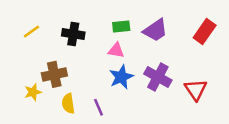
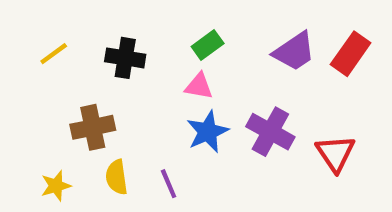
green rectangle: (121, 26) -> (208, 45), turned -30
purple trapezoid: (155, 30) -> (294, 51), moved
yellow star: (33, 92) -> (56, 186), moved

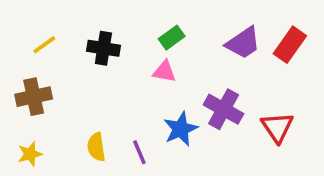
brown cross: (93, 127) -> (34, 97), moved
blue star: (208, 132) -> (181, 129), moved
yellow star: (56, 186) -> (30, 154), moved

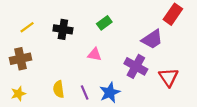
purple trapezoid: (243, 43) -> (152, 39), moved
red rectangle: (290, 45) -> (173, 14), moved
pink triangle: (164, 72) -> (95, 54), moved
blue star: (181, 129) -> (110, 93), moved

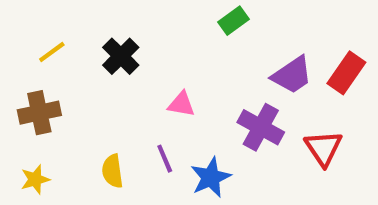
red rectangle: (173, 14) -> (346, 73), moved
green rectangle: (104, 23) -> (234, 21), moved
black cross: (63, 29) -> (121, 56), turned 36
purple line: (85, 93) -> (165, 159), moved

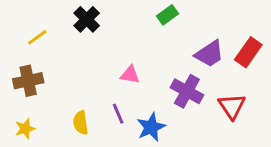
black cross: (121, 56) -> (87, 19), moved

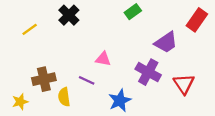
red rectangle: (248, 52) -> (197, 20), moved
brown cross: (28, 81) -> (44, 79), moved
purple line: (118, 114) -> (87, 80), moved, turned -42

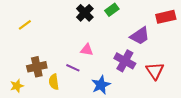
black cross: (69, 15) -> (85, 13), moved
red rectangle: (197, 20) -> (166, 17), turned 42

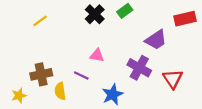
yellow line: (25, 25) -> (40, 21), moved

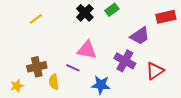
pink triangle: (97, 55) -> (87, 50), size x1.5
red triangle: (173, 79) -> (155, 71), turned 30
blue star: (113, 94) -> (101, 85), turned 30

